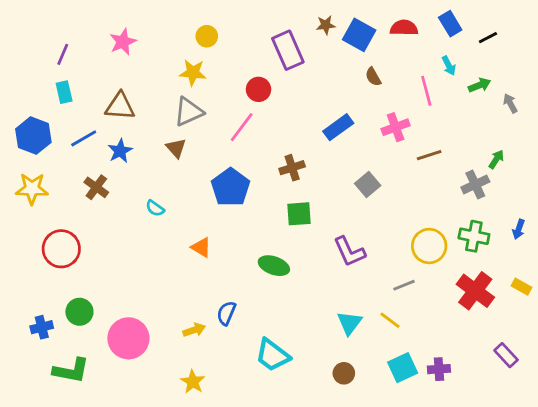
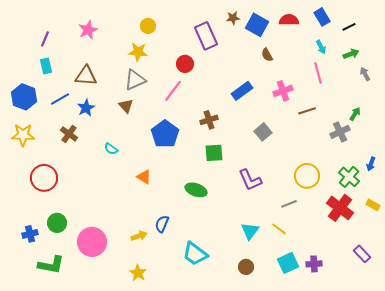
green arrow: (480, 85) -> (351, 54), moved
pink line: (426, 91) -> (318, 73), moved
green cross: (474, 236) -> (349, 177), moved, turned 30

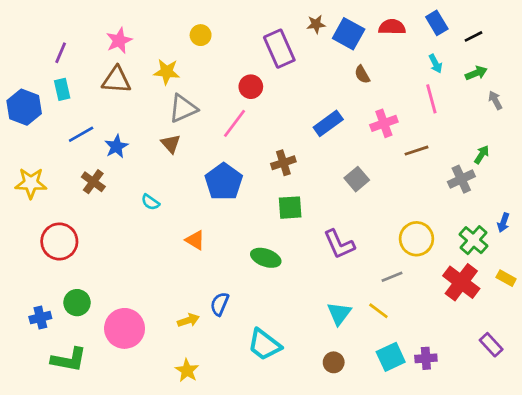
yellow star: (138, 52) -> (167, 72), moved
brown triangle: (86, 76) -> (116, 80), moved
blue hexagon: (24, 97) -> (24, 107), moved

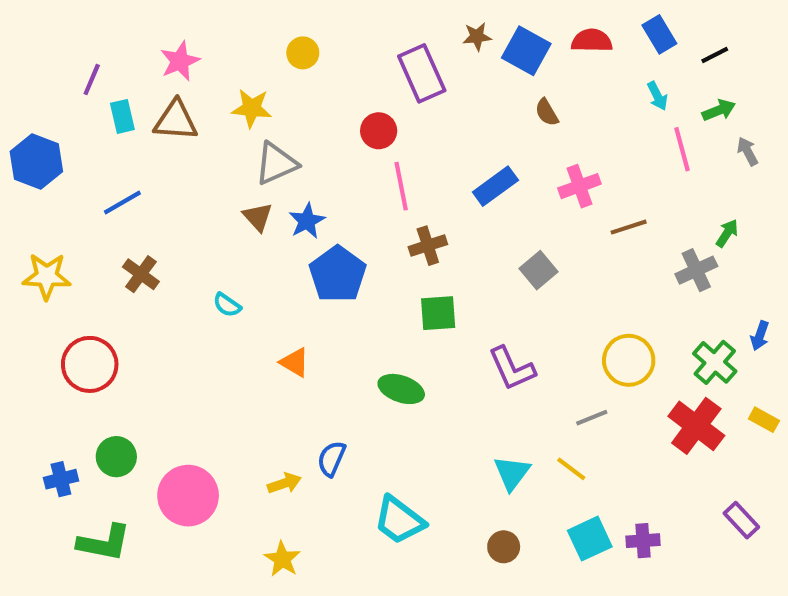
cyan rectangle: (62, 89) -> (122, 116), moved
pink line: (431, 99) -> (682, 149), moved
pink line: (235, 123) -> (401, 186), moved, turned -48
blue star: (116, 146) -> (307, 221), moved

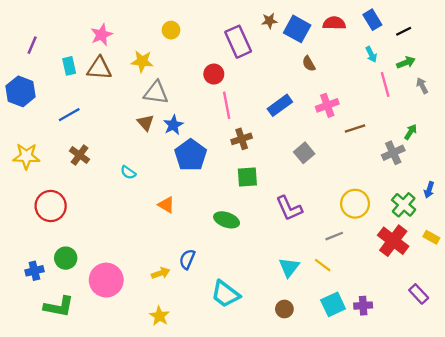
purple line: (92, 80) -> (32, 45), moved
gray triangle: (276, 164) -> (156, 93), turned 32

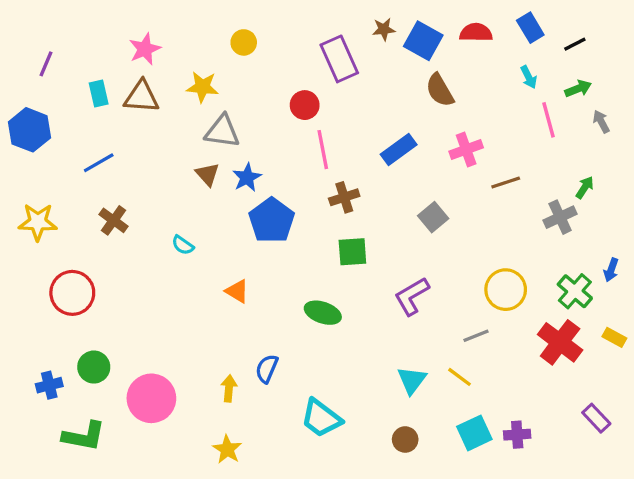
brown semicircle: (309, 64) -> (440, 90), size x1.5
purple L-shape: (289, 208) -> (412, 296), turned 84
yellow arrow: (161, 273) -> (229, 388), turned -66

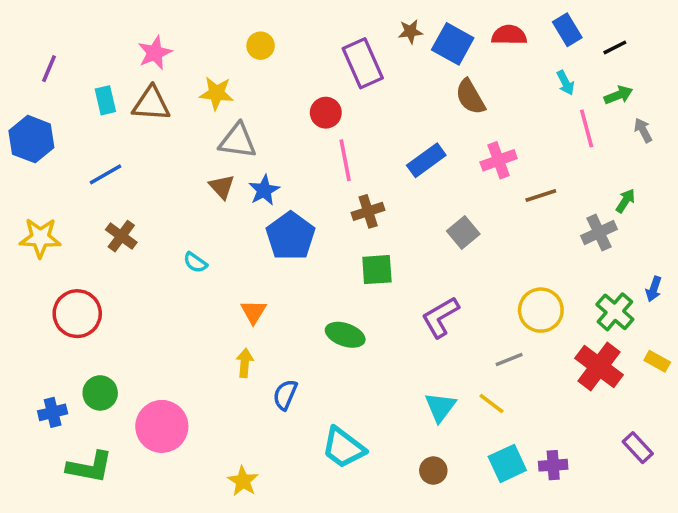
orange triangle: (237, 291) -> (254, 312), turned 30
yellow arrow: (229, 388) -> (245, 363), moved

